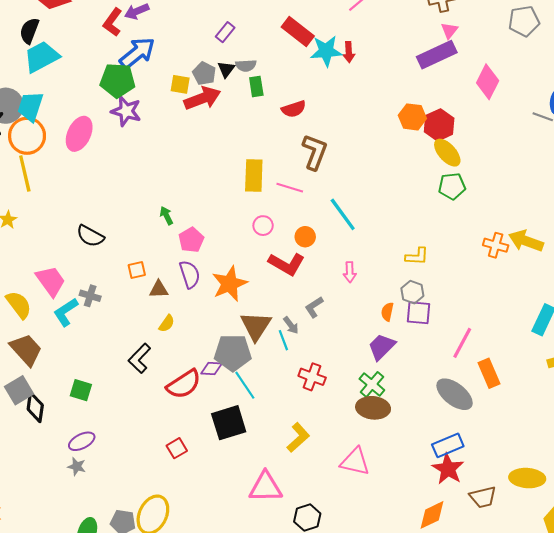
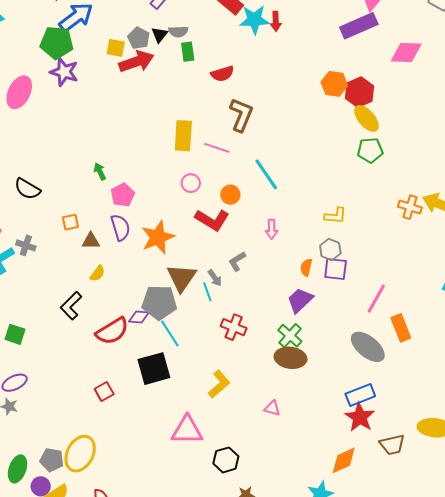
pink diamond: (488, 82) -> (406, 52), turned 64
pink triangle: (355, 462) -> (272, 408), size x0.6

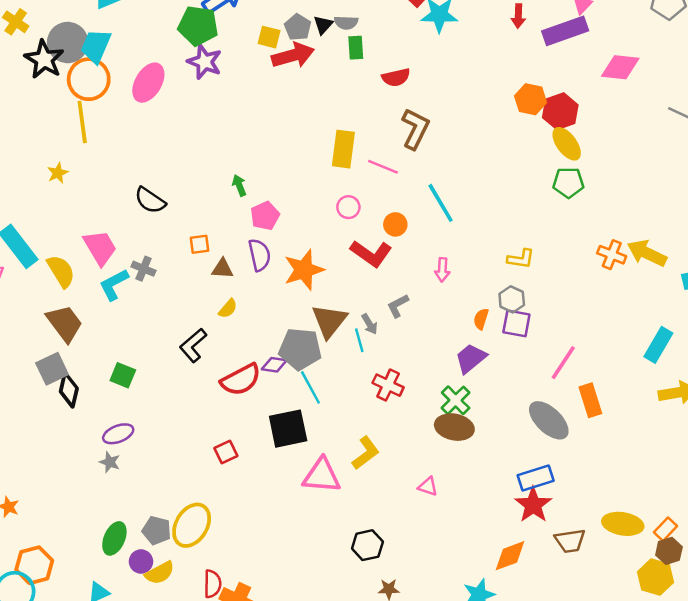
red arrow: (276, 21) -> (518, 16), moved
pink triangle: (187, 430) -> (322, 476), moved

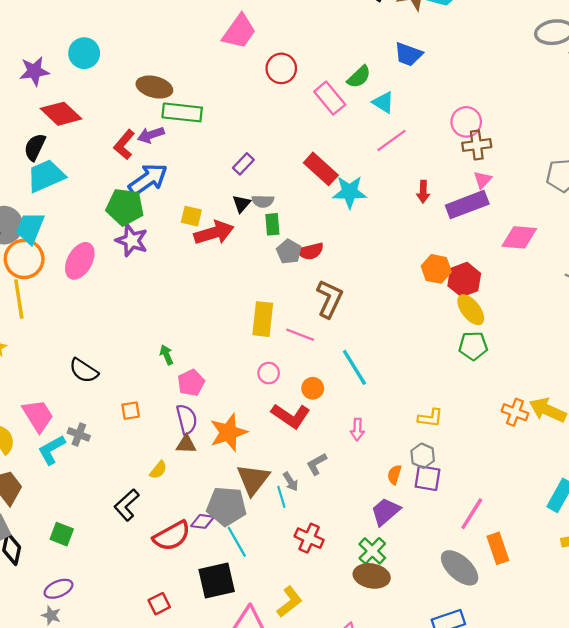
gray pentagon: (298, 27) -> (289, 252), moved
brown triangle: (222, 269) -> (186, 444), moved

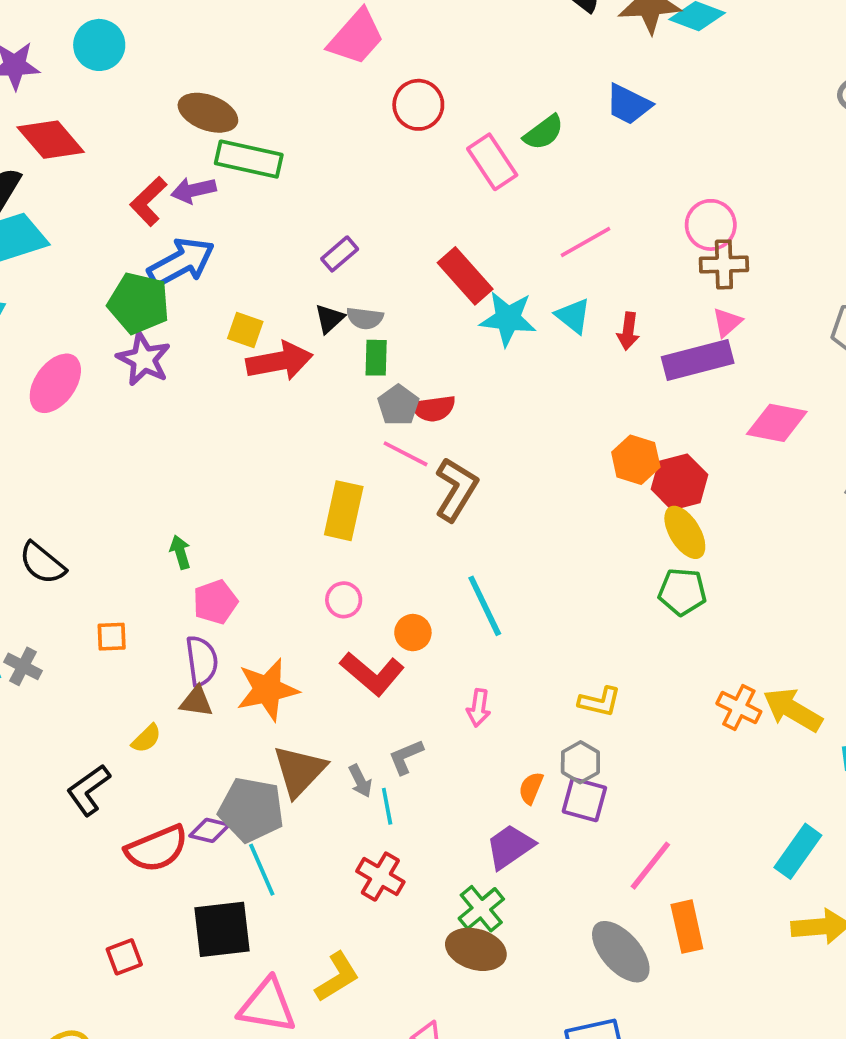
cyan triangle: (383, 102) -> (573, 316), moved
pink line: (300, 335) -> (406, 454), moved
cyan line: (281, 497) -> (387, 806), moved

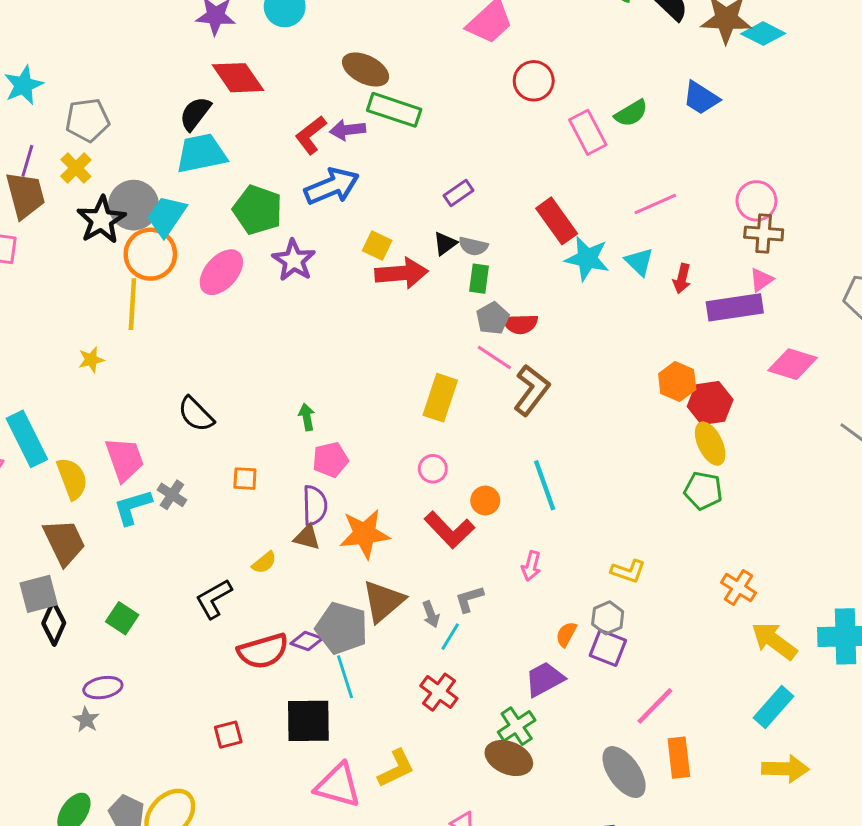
green pentagon: (139, 303) -> (258, 210), moved
yellow arrow: (793, 710) -> (774, 641), moved
cyan line: (387, 806) -> (450, 637), turned 36

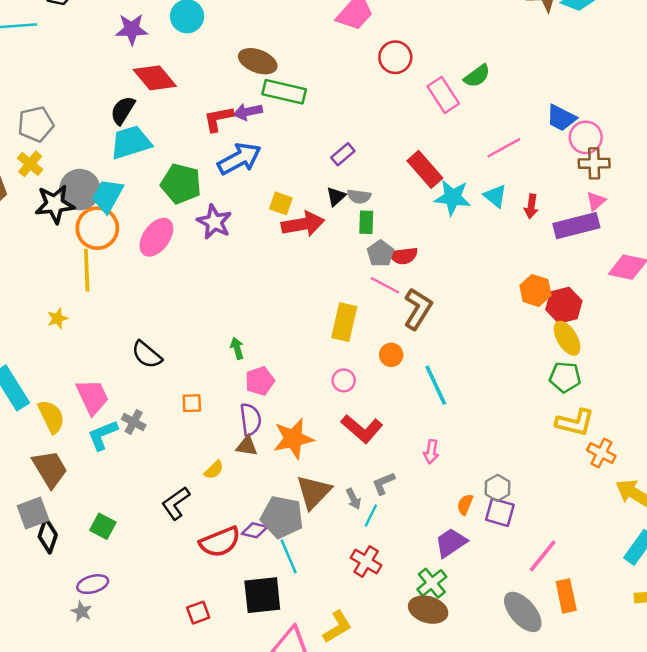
blue trapezoid: (701, 98) -> (561, 118), moved
red L-shape: (311, 135) -> (218, 119), turned 32
black star: (101, 220) -> (55, 204), turned 30
orange circle: (485, 501) -> (391, 355), moved
yellow L-shape: (628, 571) -> (575, 423), moved, size x1.4

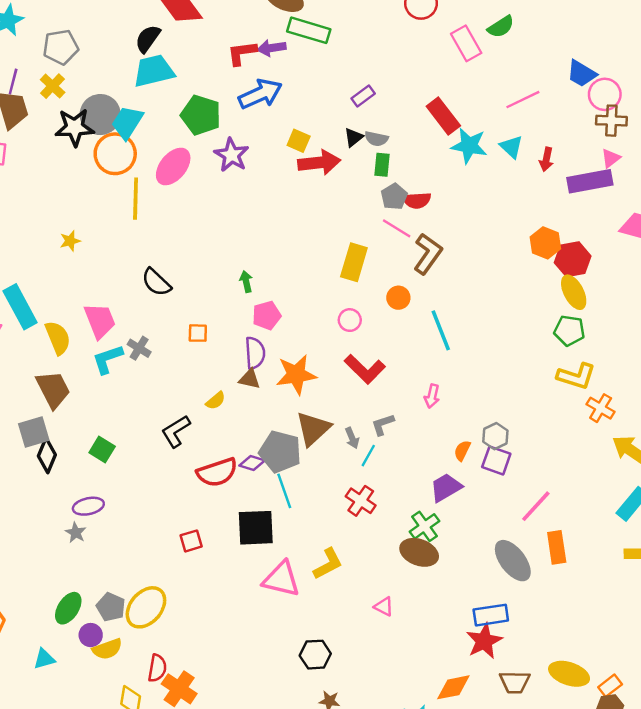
yellow line: (87, 270) -> (136, 199), moved

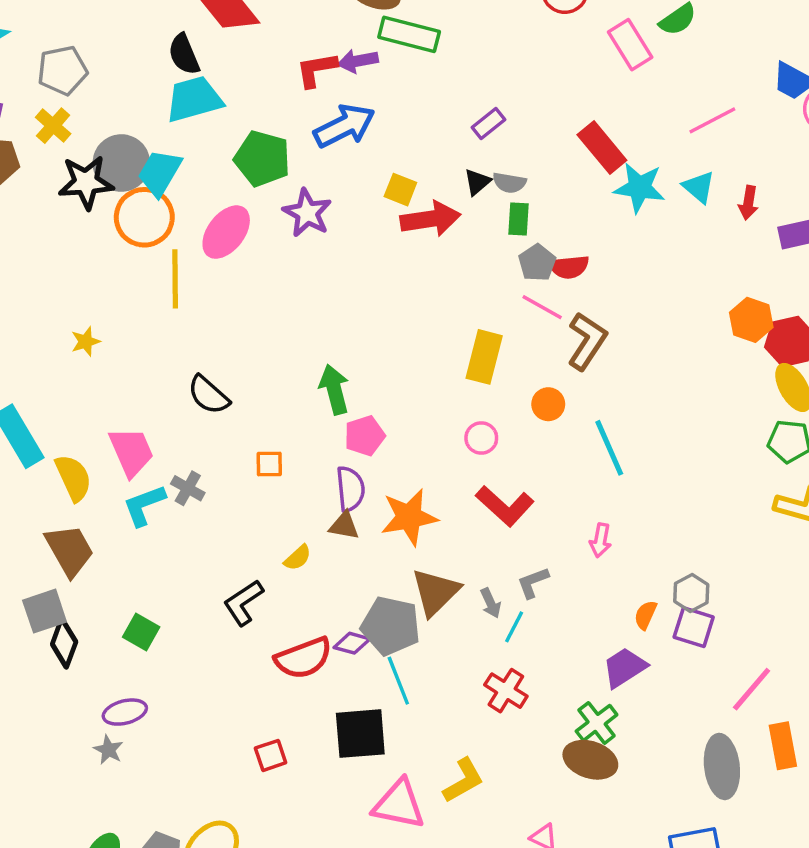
black semicircle: (148, 39) -> (184, 54), turned -56
green arrow: (246, 282) -> (334, 389), size x1.6
gray ellipse: (513, 561) -> (722, 766), turned 33

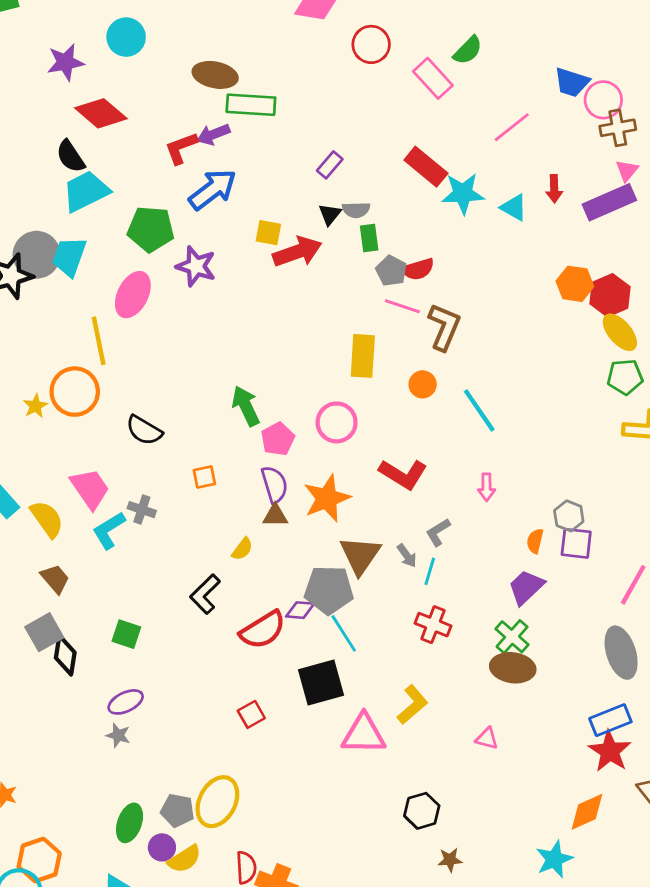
cyan triangle: (699, 187) -> (514, 207), moved
orange circle: (144, 217) -> (75, 392), moved
pink circle: (481, 438) -> (337, 422), moved, size x1.5
brown trapezoid: (70, 550) -> (55, 579), size x0.7

